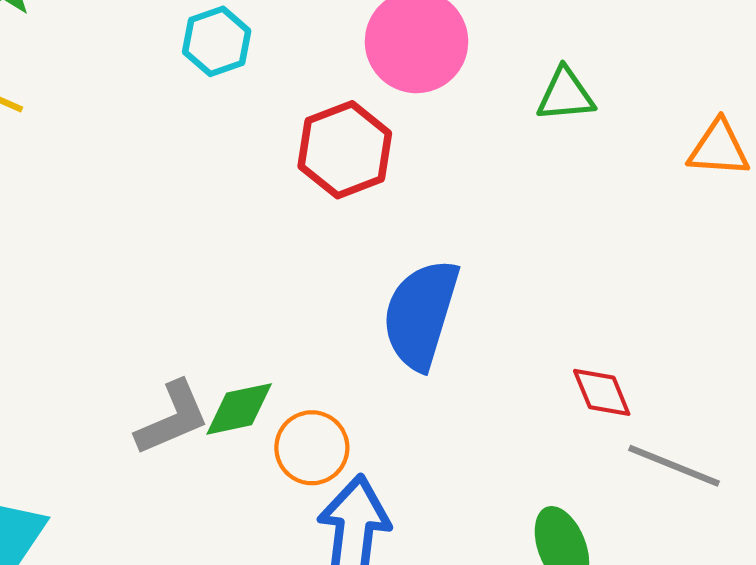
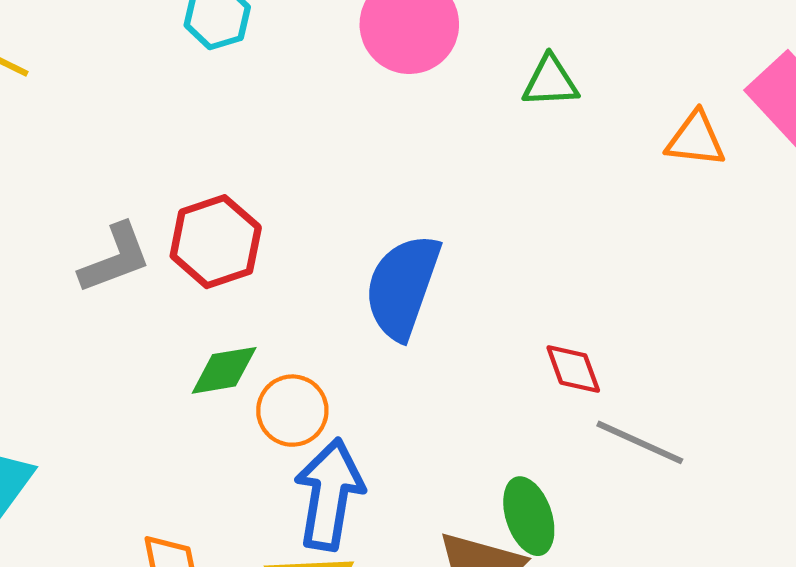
red hexagon: (345, 150) -> (216, 242), moved
gray L-shape: (172, 418) -> (115, 258), moved

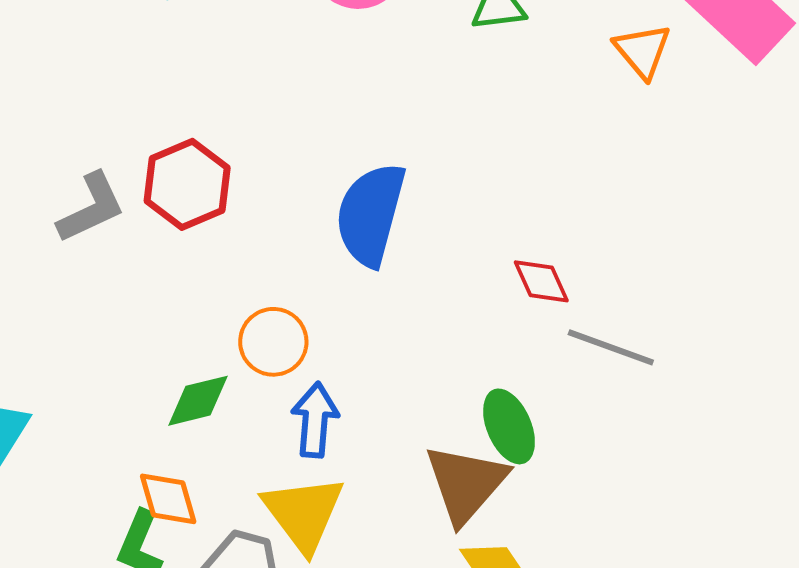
orange triangle: (696, 139) -> (643, 51), turned 48
green diamond: (224, 370) -> (198, 401), moved
blue arrow: (329, 494) -> (315, 420), size x0.7

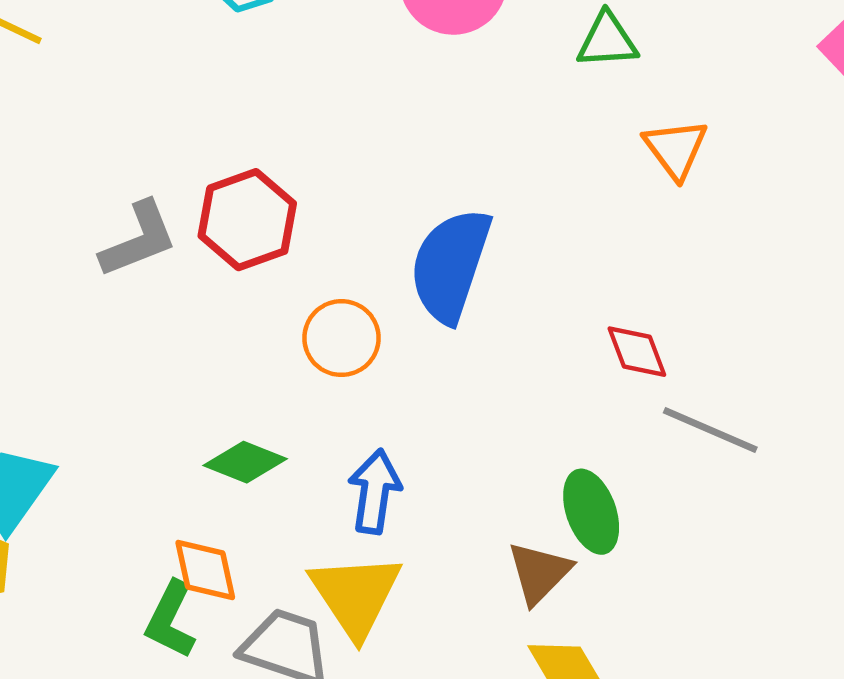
orange triangle: (643, 51) -> (676, 149), moved
orange circle: (273, 342) -> (341, 338), moved
green diamond: (198, 401) -> (245, 462), turned 32
brown triangle: (466, 484) -> (539, 573), size x0.7

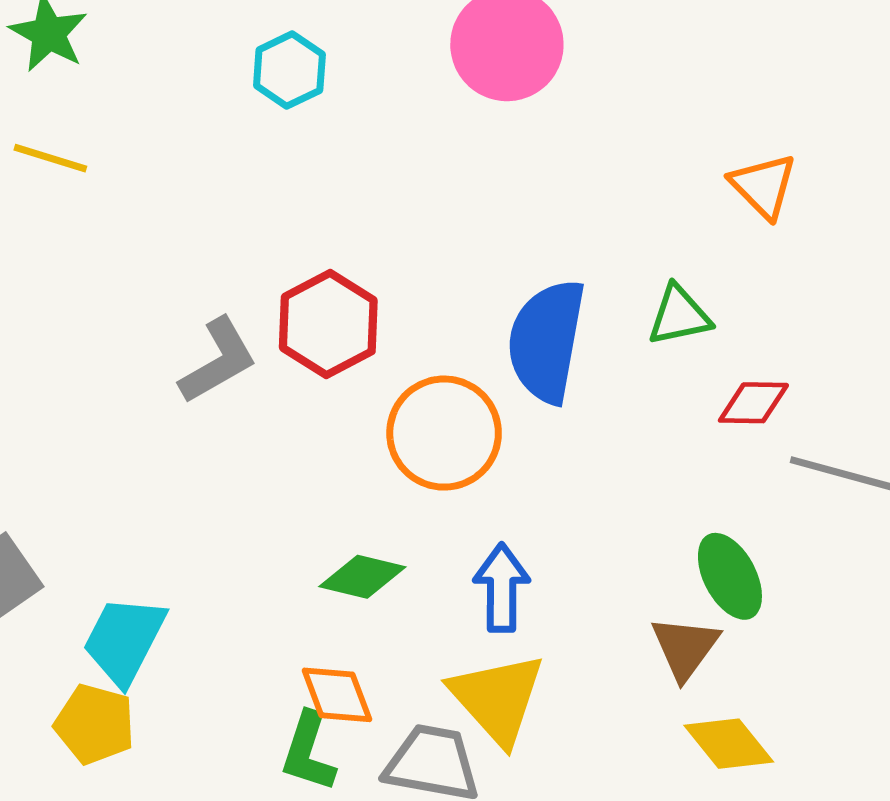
green triangle: (607, 40) -> (679, 316), moved
orange circle: (341, 338) -> (444, 433), size x1.4
red diamond: (637, 352) -> (753, 403), turned -60

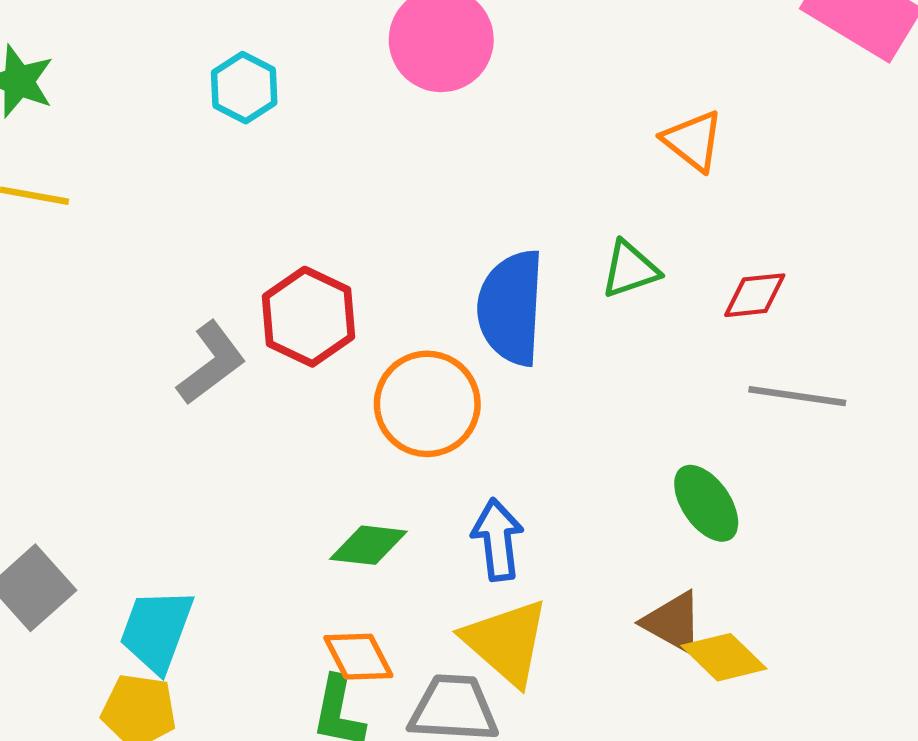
red diamond: (753, 403) -> (755, 295), moved
brown triangle: (685, 648) -> (673, 622), moved, turned -30

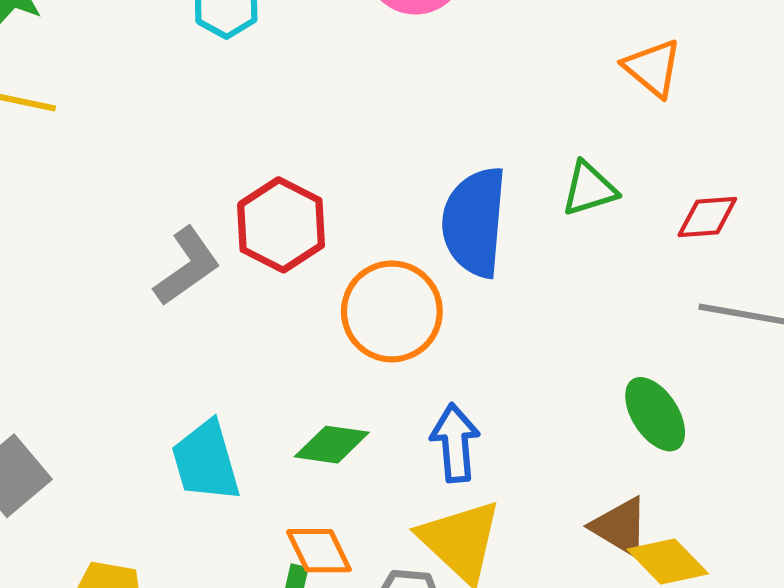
cyan trapezoid: (157, 630) -> (206, 461), moved, turned -38

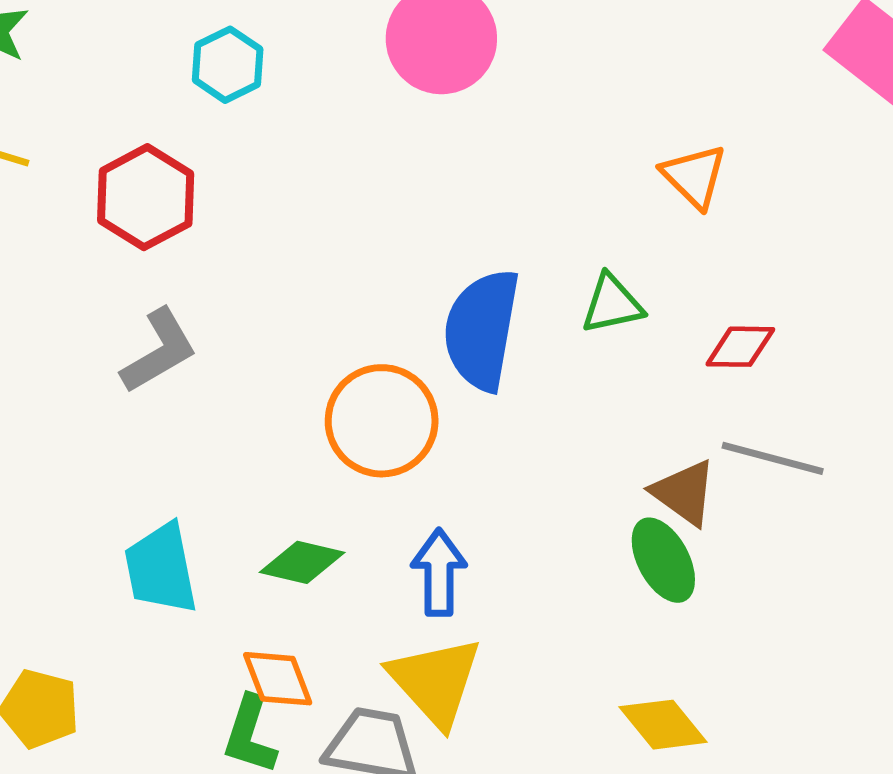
red hexagon: (281, 225) -> (146, 197), moved
brown triangle: (620, 527) -> (684, 493), moved

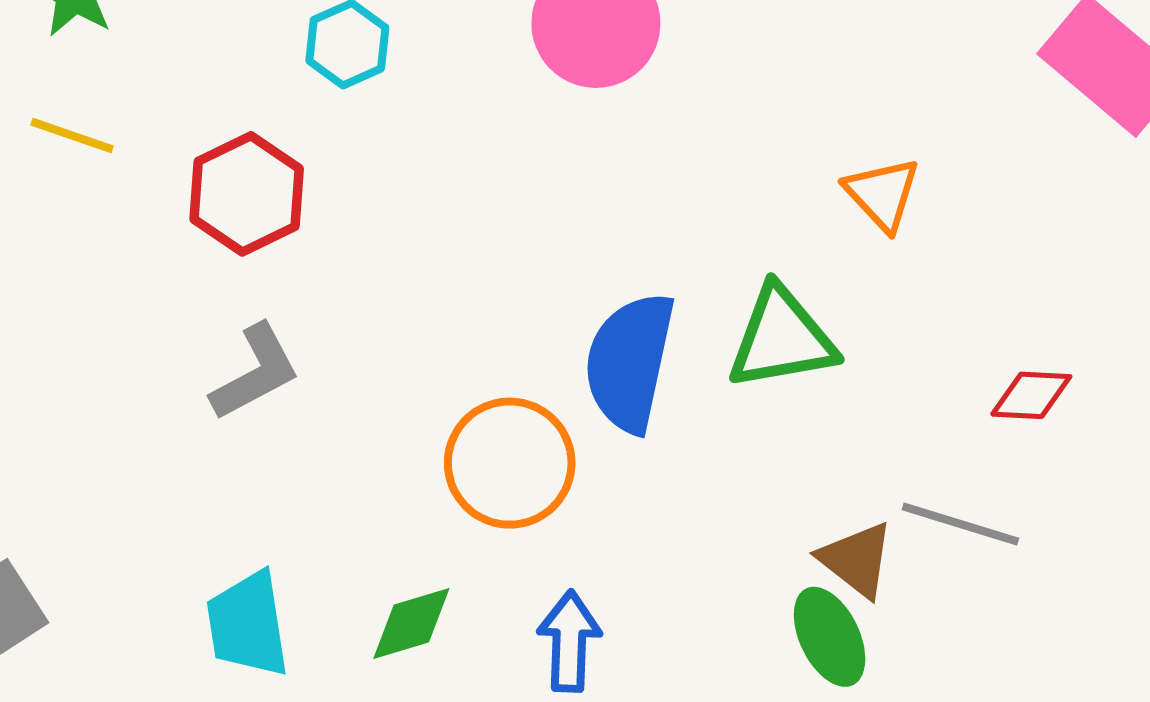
green triangle: (612, 304) -> (782, 338), size x1.5
red diamond: (740, 347) -> (1031, 395), moved
green diamond: (302, 562) -> (411, 623), turned -32

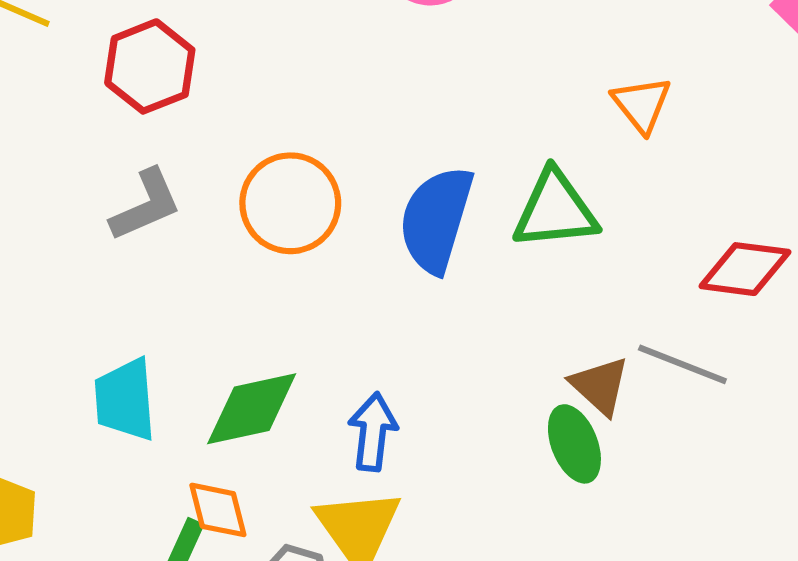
red diamond: (1031, 395) -> (745, 269), size x1.4
orange circle: (510, 463) -> (290, 203), moved
green diamond: (411, 623) -> (252, 409), size x1.4

